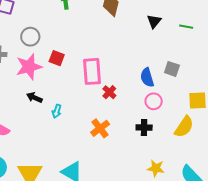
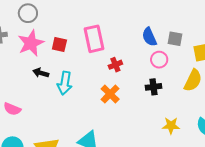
red square: (57, 58) -> (59, 45), moved
gray square: (172, 69) -> (175, 39), moved
red cross: (109, 92) -> (115, 65), moved, turned 32
cyan arrow: (57, 111) -> (65, 83), size x1.6

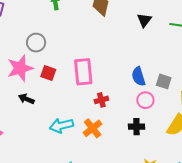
gray circle: (28, 13) -> (36, 43), moved
cyan arrow: (65, 83) -> (61, 126), moved, turned 60

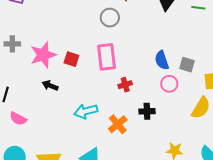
gray circle: (36, 43) -> (110, 18), moved
black cross: (136, 127) -> (147, 111), moved
orange cross: (93, 128) -> (118, 124), moved

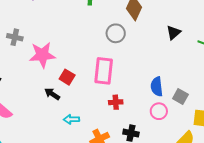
red square: (71, 59) -> (67, 77), moved
black arrow: (50, 86) -> (52, 94), moved
cyan arrow: (86, 111) -> (71, 119), size x0.7

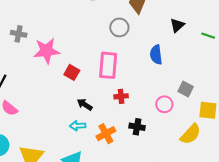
blue semicircle: (157, 87) -> (156, 55), moved
black arrow: (52, 94) -> (85, 104), moved
cyan arrow: (71, 119) -> (78, 126), moved

